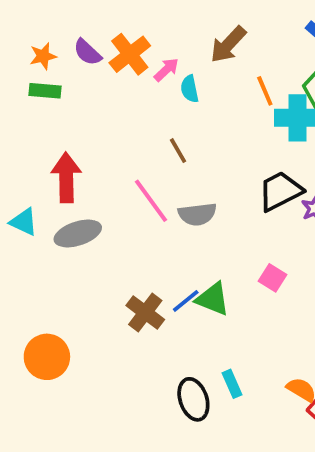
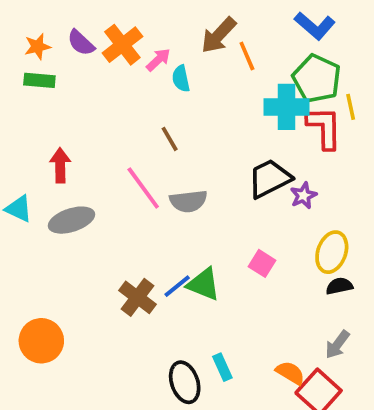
orange line: (265, 91) -> (247, 56), moved
red arrow: (66, 178) -> (60, 165), size x0.7

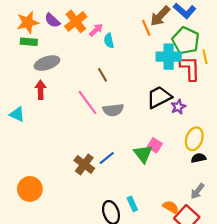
brown arrow: (219, 35) -> (160, 16), moved
orange star: (38, 47) -> (28, 22), size x1.5
gray ellipse: (71, 220) -> (47, 63), moved
green triangle: (204, 284) -> (143, 154), moved, turned 30

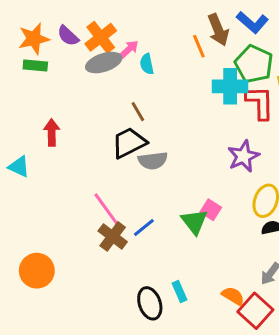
brown arrow: (160, 16) -> (218, 30), turned -65
gray ellipse: (47, 63) -> (104, 63), moved
black trapezoid: (159, 97) -> (129, 143), moved
pink line: (88, 103) -> (107, 210), moved
purple star: (178, 107) -> (243, 156), size x1.5

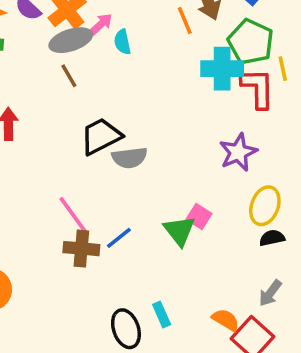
brown line: (138, 112) -> (69, 76), moved
brown cross: (113, 236) -> (81, 249), turned -32

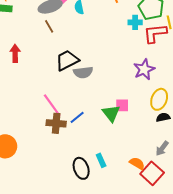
cyan cross: (222, 69) -> (135, 22), size x0.6
red L-shape: (258, 88) -> (155, 33), turned -95
pink square: (199, 216) -> (122, 105), turned -32

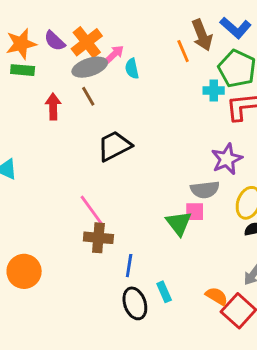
red arrow: (15, 53) -> (53, 107), moved
gray semicircle: (83, 72) -> (205, 190), moved
blue line: (77, 117) -> (129, 266), moved, turned -42

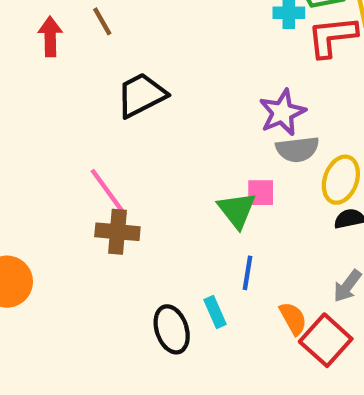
purple star: (227, 159) -> (282, 112), moved
gray semicircle: (205, 190) -> (297, 149), moved
blue line: (129, 266) -> (248, 273), moved
orange semicircle: (217, 296) -> (293, 318), turned 30

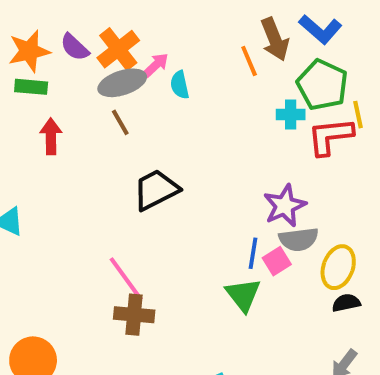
red arrow: (50, 37) -> (51, 136), moved
pink square: (261, 193) -> (277, 261), moved, turned -32
blue line: (248, 273) -> (253, 253), moved

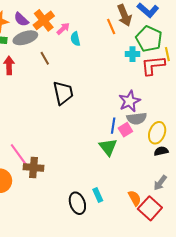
gray ellipse: (122, 83) -> (25, 38), moved
black trapezoid: (156, 190) -> (63, 93), turned 105
pink line: (126, 279) -> (19, 155), moved
brown cross: (134, 315) -> (34, 167), moved

